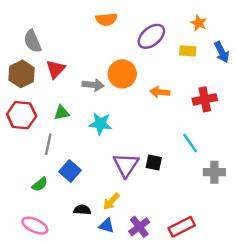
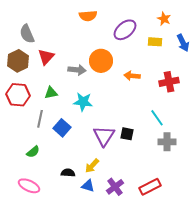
blue square: (70, 171) -> (62, 128), moved
gray cross: (214, 172) -> (167, 142), moved

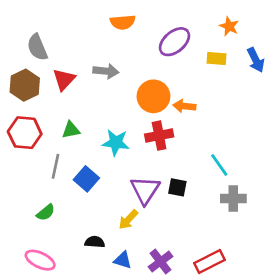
orange circle: (101, 61) -> (154, 96), moved
gray arrow: (77, 70) -> (106, 71), moved
red cross: (169, 82) -> (159, 136), moved
yellow arrow: (92, 166) -> (128, 220), moved

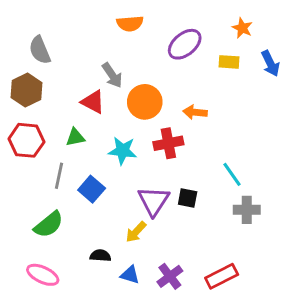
gray arrow: (106, 71) -> (112, 75), turned 50
red triangle: (64, 80) -> (93, 102), moved, turned -45
orange circle: (154, 96) -> (145, 102), moved
green semicircle: (46, 213) -> (49, 225), size x1.5

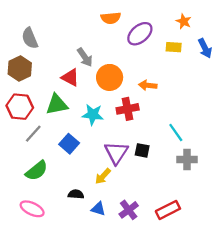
orange semicircle: (130, 24) -> (111, 18), moved
green triangle: (75, 137) -> (57, 104), size x1.5
gray line: (59, 176) -> (33, 134), moved, turned 30

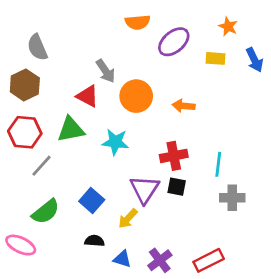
red cross: (128, 109) -> (174, 156), moved
cyan line: (176, 132) -> (218, 164), turned 42
blue square: (69, 144) -> (92, 200), moved
pink ellipse: (32, 209) -> (21, 245), moved

